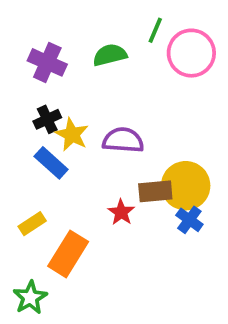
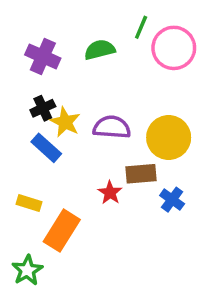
yellow circle: (186, 186) -> (169, 138), moved
yellow rectangle: (32, 224) -> (29, 203), turned 50

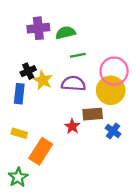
green line: (141, 27) -> (78, 55), moved, turned 56
pink circle: (174, 48) -> (114, 71), moved
purple cross: (43, 57) -> (38, 28), moved, turned -30
blue rectangle: (46, 148) -> (19, 94), moved, turned 54

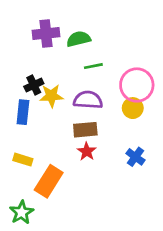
yellow star: (43, 80) -> (51, 96), turned -30
yellow circle: (111, 90) -> (133, 108), size x0.6
brown rectangle: (93, 114) -> (85, 130), moved

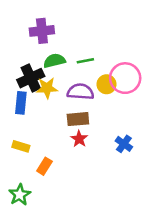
green semicircle: (79, 39) -> (54, 61), moved
black cross: (34, 85) -> (31, 78), size x1.5
yellow circle: (133, 108) -> (107, 84), moved
orange rectangle: (49, 181) -> (44, 166), size x0.6

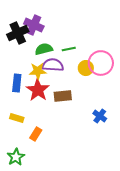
purple cross: (42, 31) -> (34, 25), turned 30
black cross: (31, 78) -> (18, 33), moved
purple semicircle: (80, 92) -> (53, 65), moved
red star: (79, 139) -> (38, 90), moved, size x1.6

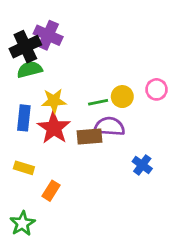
green semicircle: (44, 49) -> (30, 69), moved
green line: (69, 49) -> (98, 102), moved
pink circle: (101, 63) -> (156, 89), moved, size x0.6
purple semicircle: (53, 65) -> (109, 126), moved

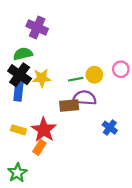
black cross: (25, 47) -> (20, 75), moved, turned -30
red star: (54, 128) -> (44, 130), moved

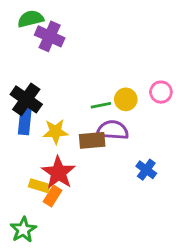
green semicircle: (23, 54) -> (31, 19), moved
yellow star: (42, 78) -> (55, 132), moved
yellow rectangle: (18, 130) -> (39, 186), moved

